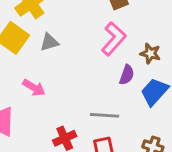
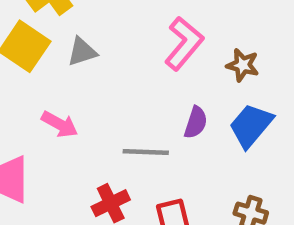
purple semicircle: (127, 75) -> (196, 122), moved
gray line: (104, 115) -> (146, 152), moved

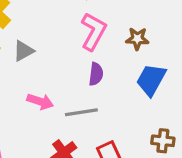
purple semicircle: (196, 122) -> (96, 74), moved
pink arrow: (60, 124) -> (40, 101), moved

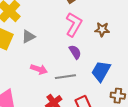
purple semicircle: (96, 74) -> (75, 52), turned -40
blue trapezoid: (151, 80) -> (101, 71), moved

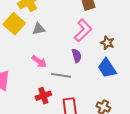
blue trapezoid: (101, 71) -> (107, 68), moved, turned -80

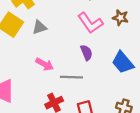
pink L-shape: (83, 30) -> (90, 23), turned 105
brown star: (107, 43) -> (120, 18), moved

